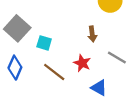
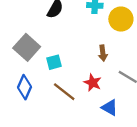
cyan square: (44, 43) -> (54, 62), turned -32

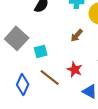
brown arrow: (103, 53) -> (77, 35), moved, turned 48
blue diamond: (24, 87) -> (23, 85), moved

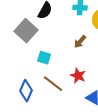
gray square: (17, 38) -> (26, 31), moved
cyan square: (41, 51) -> (44, 58), turned 32

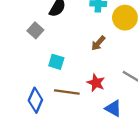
gray square: (26, 31) -> (35, 30), size x0.6
brown line: (53, 84) -> (67, 92), turned -30

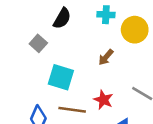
cyan square: (56, 62) -> (61, 77), size x1.5

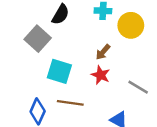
gray square: (38, 43) -> (38, 39), size x1.5
red star: (103, 100) -> (101, 75), moved

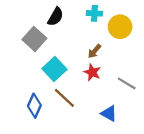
cyan square: (59, 71) -> (54, 69), turned 30
brown line: (70, 103) -> (64, 98), turned 35

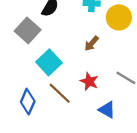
red star: (92, 72) -> (89, 81), moved

